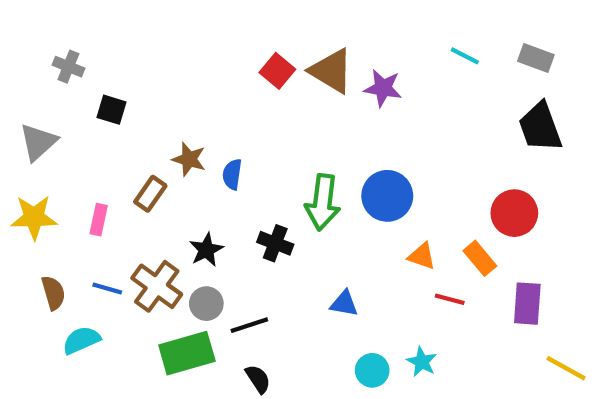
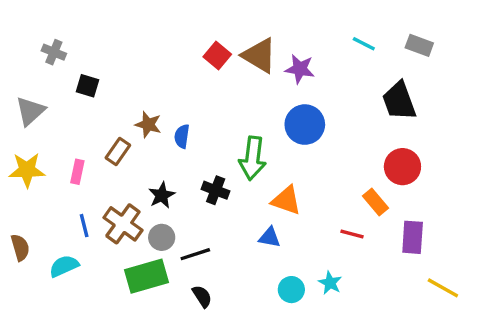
black trapezoid: (540, 127) -> (399, 101), moved
blue circle: (387, 196) -> (305, 125), moved
orange triangle: (422, 256) -> (286, 200), moved, size x1.4
blue line: (107, 288) -> (84, 226), turned 60
brown semicircle: (53, 293) -> (20, 247), moved

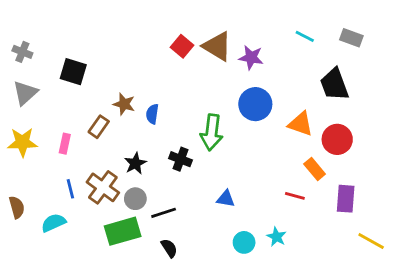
gray cross: (54, 52) -> (22, 52), moved
black square: (88, 86) -> (73, 72), size x1.4
orange triangle: (286, 200) -> (300, 124), moved

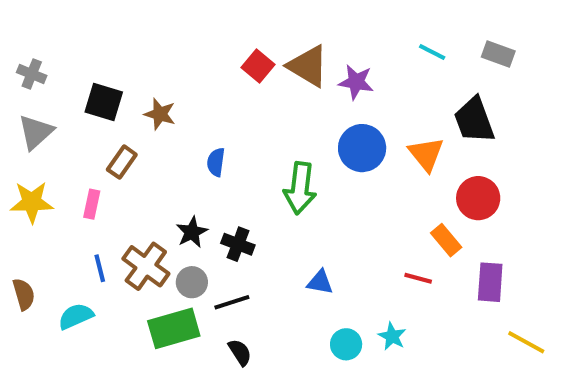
brown star: (124, 104) -> (160, 114), moved
orange triangle: (300, 124) -> (426, 154), moved, turned 32
brown rectangle: (99, 127) -> (122, 162), moved
black cross: (181, 159) -> (238, 244), moved

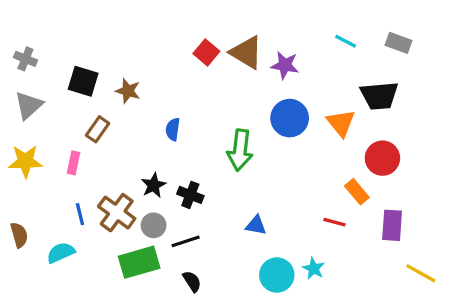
black trapezoid: (474, 120) -> (379, 96), turned -75
cyan circle: (346, 344) -> (277, 275), size x1.4

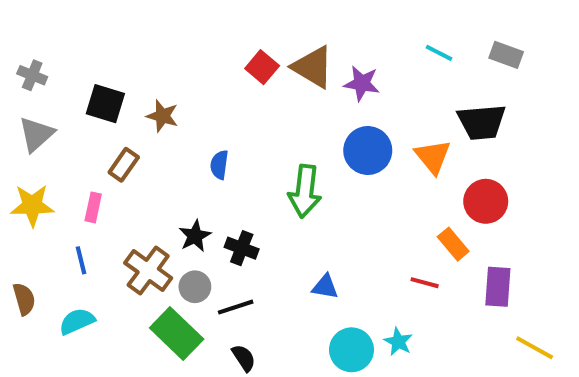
blue line: (80, 214) -> (81, 260), moved
green rectangle: (139, 262) -> (177, 334), turned 60

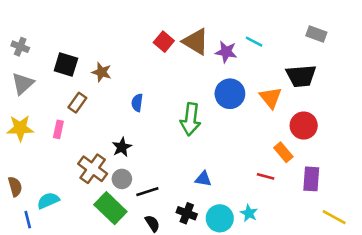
cyan line: (439, 53) -> (254, 42), moved
black cross: (242, 248) -> (187, 213), moved
blue line: (81, 260) -> (28, 220), moved

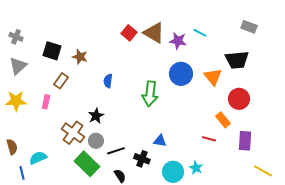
black cross: (187, 213) -> (142, 159), moved

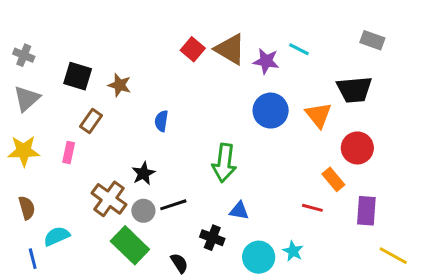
green arrow: (150, 94) -> (224, 163), moved
brown semicircle: (12, 147) -> (27, 208), moved
black line: (116, 151) -> (173, 205), moved

